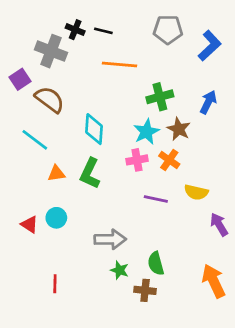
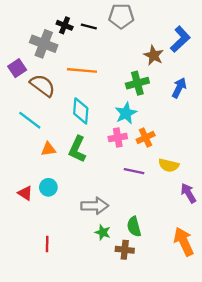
gray pentagon: (168, 30) -> (121, 16), moved
orange line: (120, 65) -> (82, 70), moved
brown star: (179, 129) -> (154, 55), moved
orange cross: (169, 160) -> (146, 138), turned 30

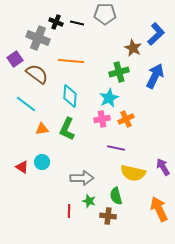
blue arrow: (179, 88) -> (155, 76), size x1.4
yellow semicircle: (169, 165) -> (133, 173), moved, size x1.4
red line: (47, 244) -> (69, 211), moved

